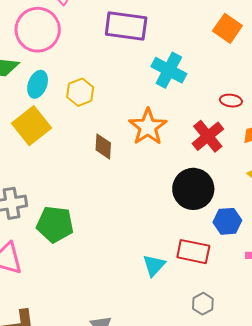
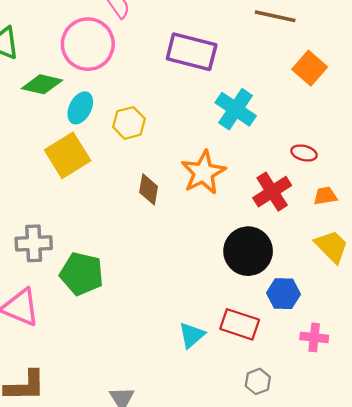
gray hexagon: (203, 304) -> (258, 381), moved

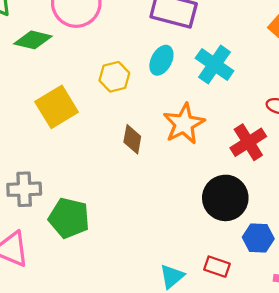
cyan ellipse: (80, 108) -> (161, 60), moved
red rectangle: (240, 324) -> (217, 267), size x0.7

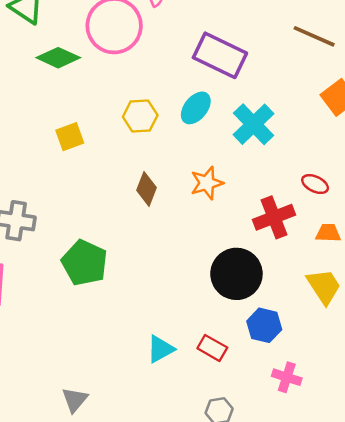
yellow square: (57, 107) -> (70, 137), size x0.6
orange star: (184, 124) -> (207, 183), size x0.7
green pentagon: (69, 218) -> (85, 263), moved

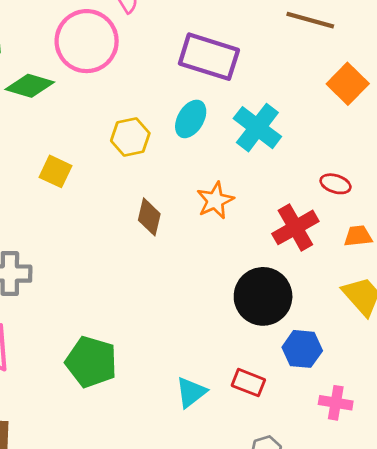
yellow square: (70, 137) -> (56, 171), turned -36
green pentagon: (85, 263) -> (91, 362), moved

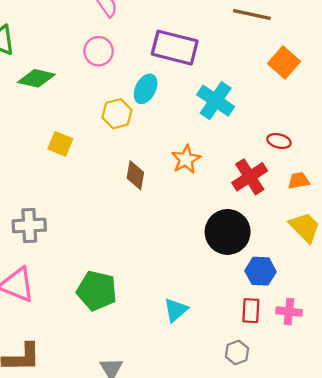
pink circle: (87, 41) -> (99, 51), moved, size x0.6
cyan ellipse: (191, 119) -> (146, 89), moved
red rectangle: (248, 383) -> (251, 311), moved, turned 75

